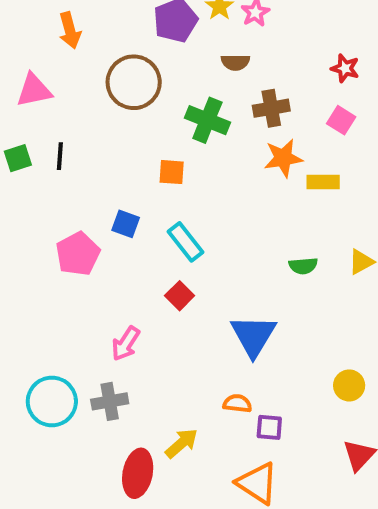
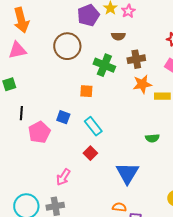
orange arrow: (70, 30) -> (21, 20), moved, size x1.4
black line: (60, 156) -> (21, 113), moved

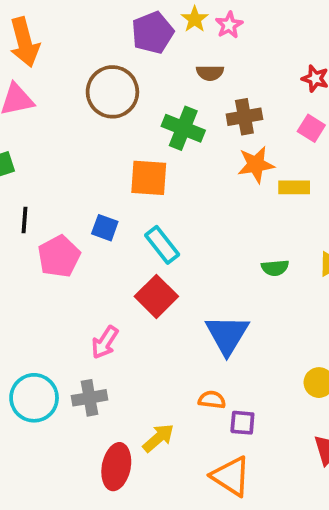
orange square: (86, 91) -> (149, 178), size x1.5
red square: (90, 153) -> (156, 296), size x1.5

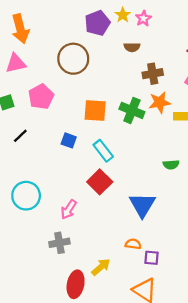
green cross: (183, 128) -> (132, 110), moved
black line: (24, 220) -> (20, 136), turned 42
pink pentagon: (59, 256) -> (41, 97), moved
cyan circle: (34, 398) -> (26, 196), moved

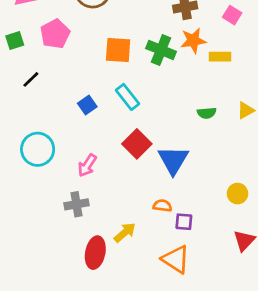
blue square: (69, 140) -> (87, 105), moved, turned 35
red square: (100, 182) -> (137, 144), moved

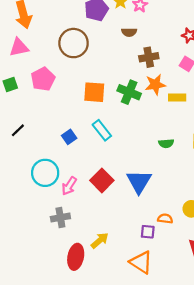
black line: (31, 79) -> (18, 130), moved
red square: (137, 144) -> (102, 180), moved
cyan circle: (38, 149) -> (45, 173), moved
orange semicircle: (162, 206) -> (165, 219), moved

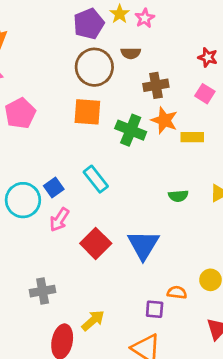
brown circle: (74, 43) -> (94, 67), moved
orange star: (155, 85) -> (164, 120), turned 30
orange square: (94, 92) -> (87, 112), moved
cyan circle: (45, 173) -> (23, 200), moved
pink arrow: (69, 186) -> (59, 220), moved

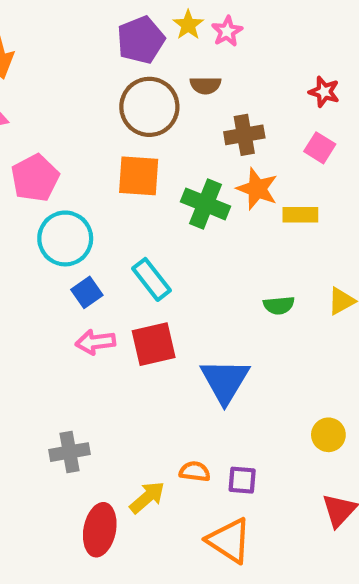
cyan circle: (23, 200) -> (65, 238), moved
pink arrow: (59, 220) -> (95, 342), turned 50
red square: (96, 243) -> (154, 344), moved, turned 32
orange semicircle: (177, 292) -> (195, 471), moved

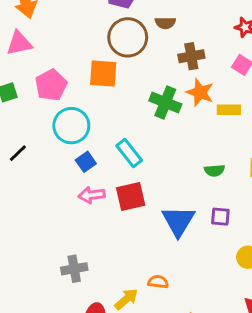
orange square: (139, 176) -> (103, 74), moved
purple square: (242, 480) -> (220, 217), moved

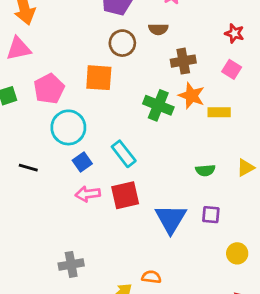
brown circle: (128, 37) -> (122, 43), size x0.7
black line: (18, 153) -> (28, 168), moved, turned 60

